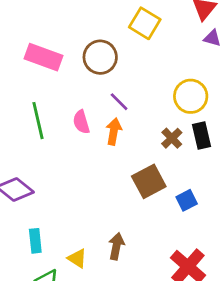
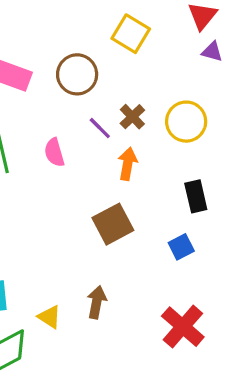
orange arrow: (114, 131) -> (128, 164), moved
black rectangle: (202, 135) -> (196, 196), moved
brown cross: (172, 138) -> (132, 117), moved
brown square: (149, 181) -> (113, 224), moved

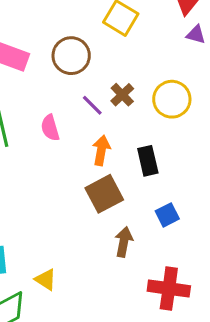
orange arrow: (128, 164) -> (101, 150), moved
black rectangle: (196, 196) -> (148, 161), moved
brown arrow: (97, 302) -> (124, 242), moved
red cross: (183, 327) -> (169, 289), turned -33

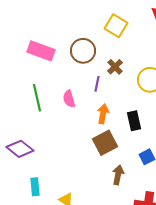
brown cross: (122, 95) -> (115, 67), moved
purple line: (92, 105) -> (97, 84), turned 56

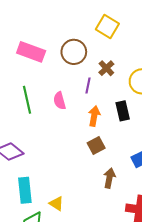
black rectangle: (134, 121) -> (123, 111), moved
brown square: (105, 143) -> (96, 145), size x0.7
cyan rectangle: (35, 187) -> (25, 190), size x1.4

